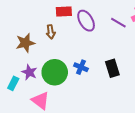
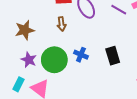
brown arrow: (51, 32) -> (62, 24), moved
cyan rectangle: (13, 83) -> (19, 84), moved

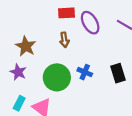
brown star: (25, 30) -> (26, 46), turned -30
purple star: (29, 60) -> (18, 72), moved

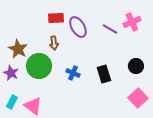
green circle: (57, 77) -> (39, 66), moved

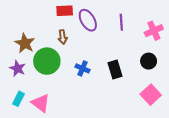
pink cross: (132, 22) -> (154, 31), moved
purple line: (110, 29) -> (121, 22), turned 56

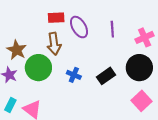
brown arrow: (63, 37) -> (54, 44), size x1.5
black circle: (149, 61) -> (139, 68), size x1.6
black rectangle: (115, 69) -> (106, 76), turned 72

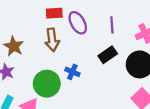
green circle: (38, 68) -> (47, 84), moved
black rectangle: (106, 76) -> (108, 55), moved

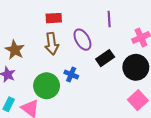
purple ellipse: (78, 23) -> (82, 40), moved
purple line: (112, 25) -> (109, 19), moved

